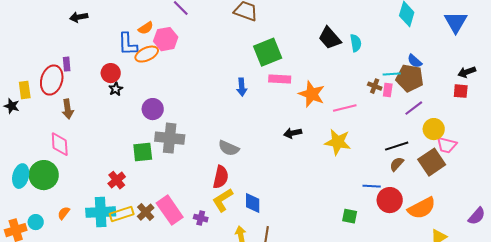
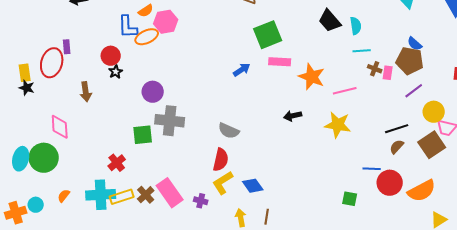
cyan line: (392, 74) -> (362, 51), moved
blue arrow: (242, 87) -> (242, 70), turned -120
black star: (12, 106) -> (27, 88), moved
brown arrow: (68, 109) -> (86, 92), moved
blue diamond: (253, 203) -> (253, 186), turned -35

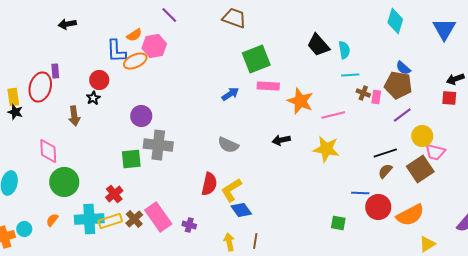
black star: (116, 72) -> (93, 98), moved
gray semicircle: (229, 131) -> (228, 145), moved
green circle: (44, 158) -> (64, 182), moved
red cross: (117, 163) -> (114, 194), moved
yellow L-shape: (223, 183) -> (231, 190), moved

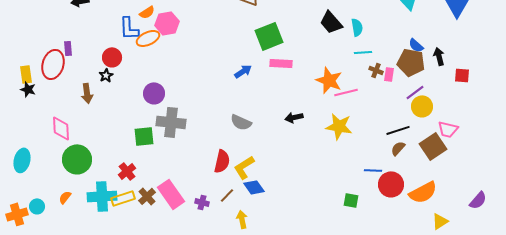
black arrow: (455, 79) -> (439, 56), moved, turned 96
orange star: (300, 101) -> (329, 80), moved
yellow circle: (422, 136) -> (422, 106), moved
brown line: (255, 241) -> (227, 195), moved, turned 35

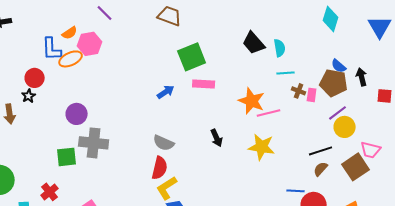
black arrow: (294, 117) -> (217, 138), turned -102
red semicircle: (222, 161) -> (160, 168), moved

